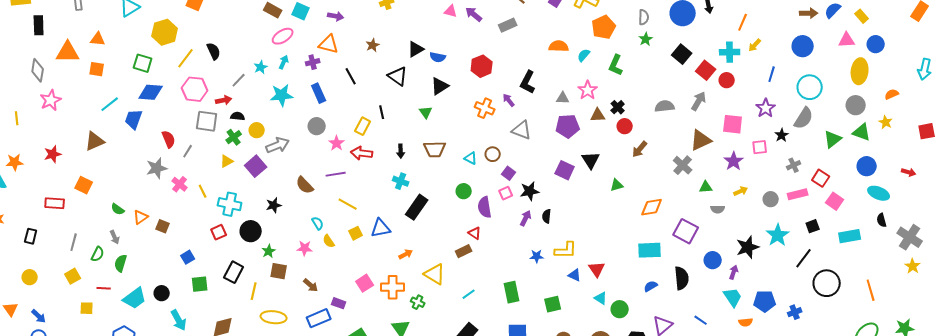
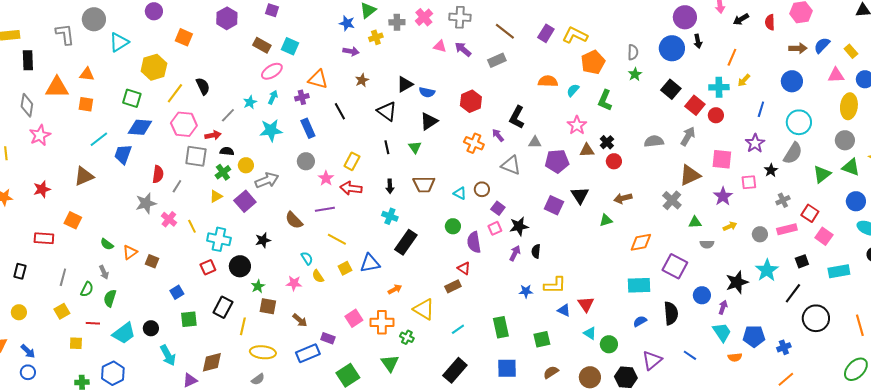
purple arrow: (336, 16) -> (351, 51), moved
gray triangle: (563, 98) -> (535, 142), moved
black line: (382, 112) -> (387, 147), moved
red semicircle: (169, 139) -> (158, 174), turned 30
brown arrow: (640, 149) -> (623, 198), moved, turned 36

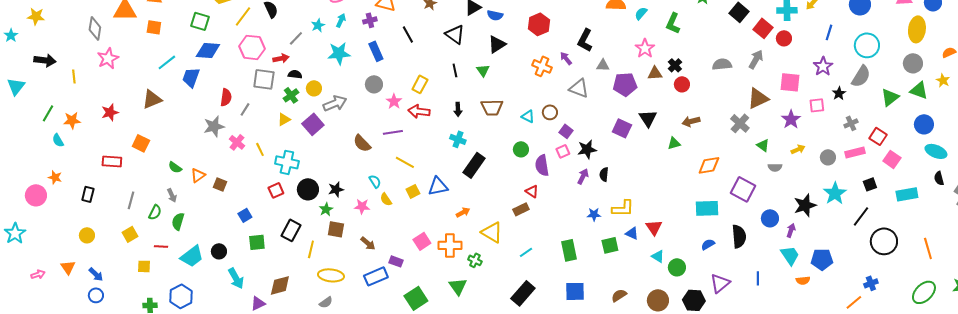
green triangle: (695, 222) -> (763, 145), turned 40
black star: (263, 240) -> (336, 189), moved
green square: (542, 339) -> (610, 245), moved
blue cross: (784, 347) -> (871, 283), moved
blue line: (690, 355) -> (758, 278), turned 56

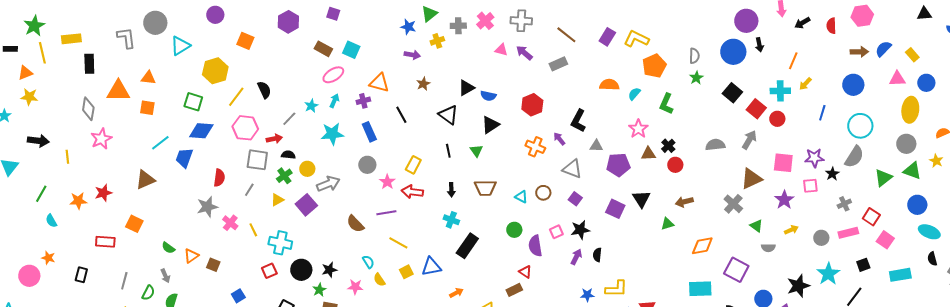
purple star: (823, 66) -> (814, 158), moved, turned 30
gray line: (245, 109) -> (249, 190), moved
orange star: (72, 120) -> (78, 201), moved
purple square: (566, 131) -> (575, 199), moved

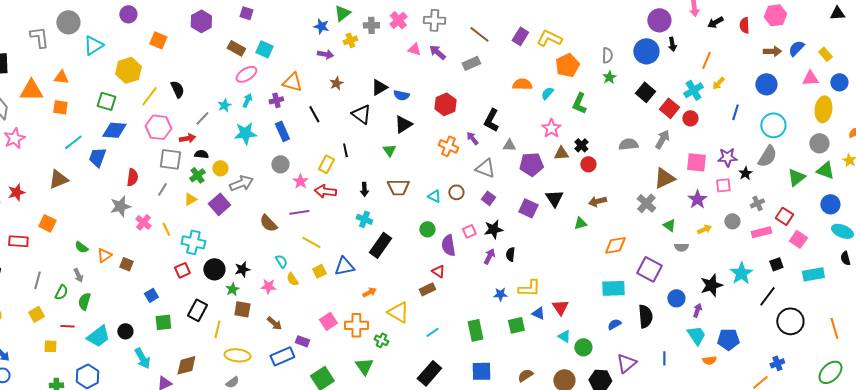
cyan cross: (780, 91) -> (693, 90), turned -30
black line: (448, 151) -> (345, 150), moved
gray circle: (821, 238) -> (732, 221), moved

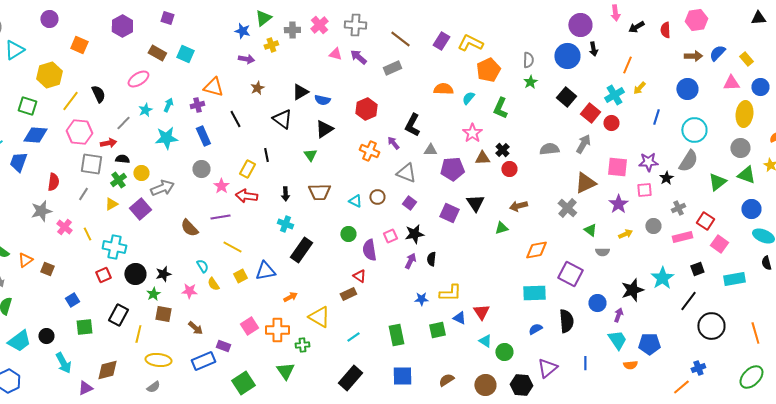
pink ellipse: (246, 74) -> (138, 79), moved
green cross: (381, 340) -> (302, 345), turned -32

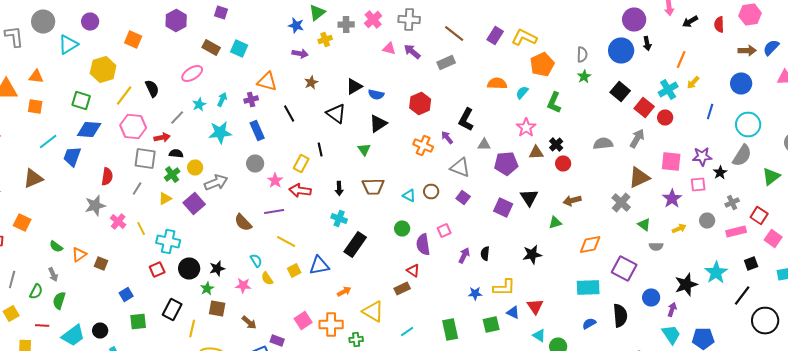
purple circle: (49, 19) -> (90, 22), moved
black star: (414, 234) -> (532, 254), moved

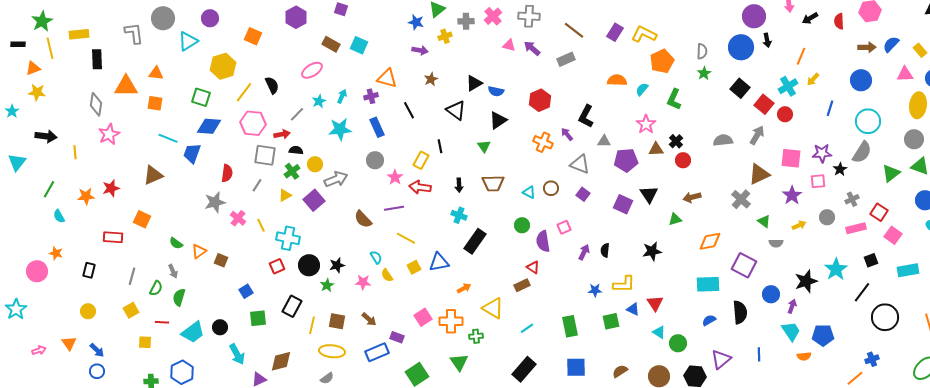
cyan line: (48, 142) -> (168, 138), turned 60
brown square: (217, 308) -> (337, 321), moved

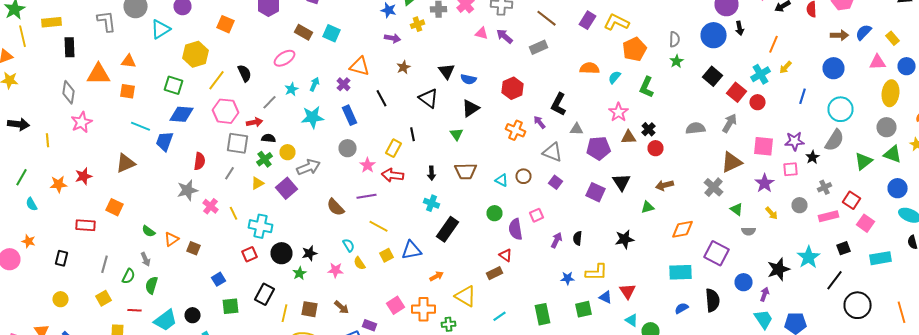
black triangle: (474, 83) -> (446, 71), turned -36
purple cross: (371, 96) -> (344, 84), turned -32
yellow arrow: (799, 225) -> (772, 213), turned 72

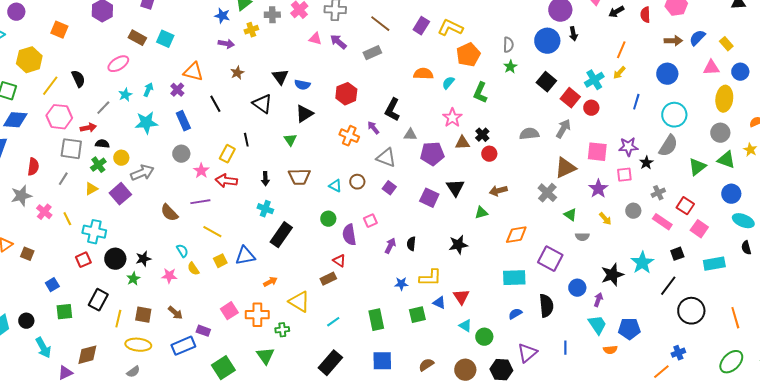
orange line: (774, 44) -> (621, 50), moved
pink rectangle: (828, 216) -> (662, 222), turned 48

